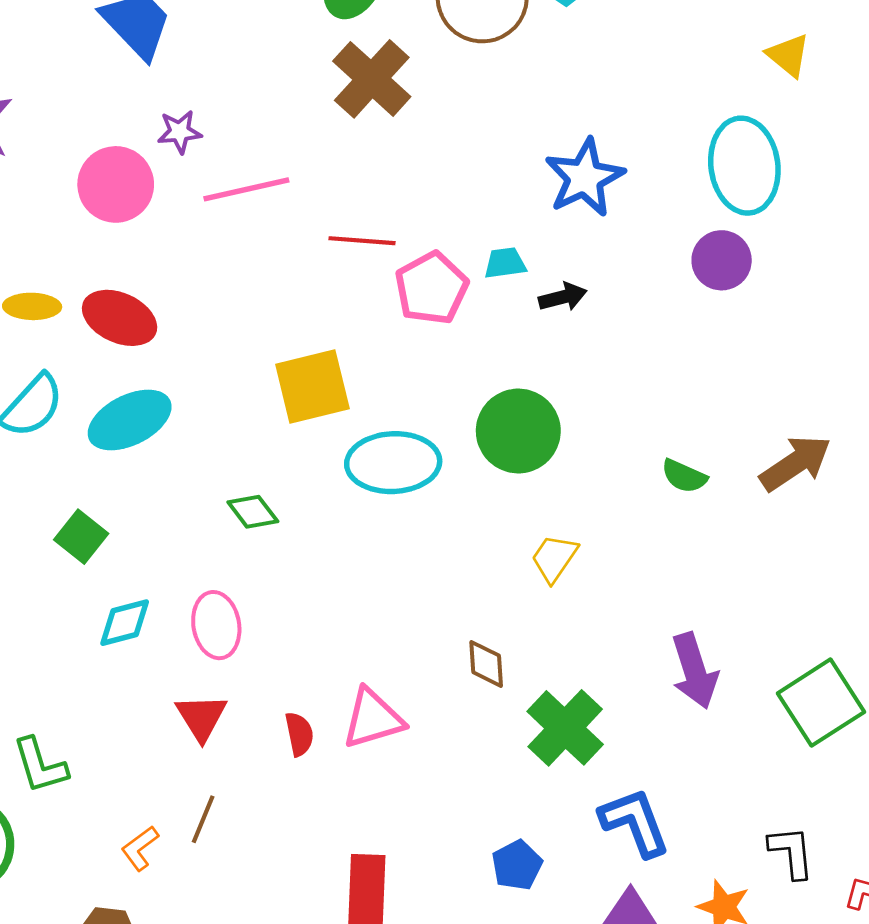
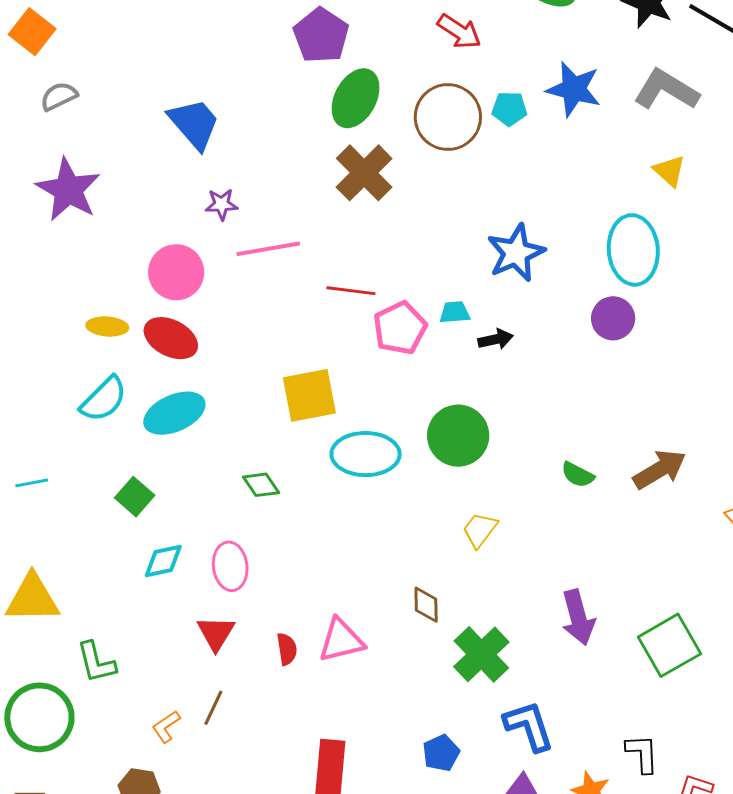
pink circle: (116, 184) -> (176, 272), moved

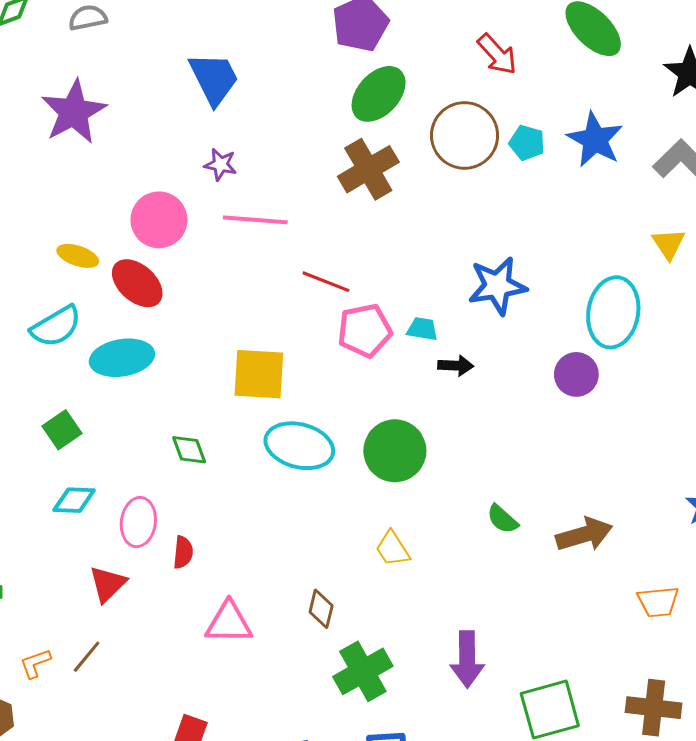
yellow trapezoid: (480, 530) -> (393, 549), turned -84
red semicircle: (287, 649) -> (183, 552), moved

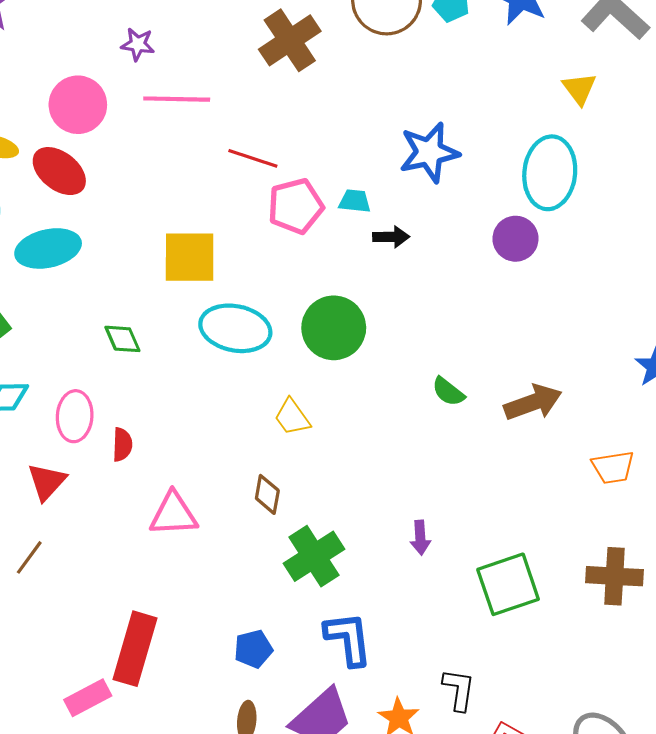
yellow triangle: (669, 244) -> (579, 89), moved
yellow trapezoid: (393, 549) -> (292, 417), moved
purple arrow: (467, 659) -> (420, 538), size x0.6

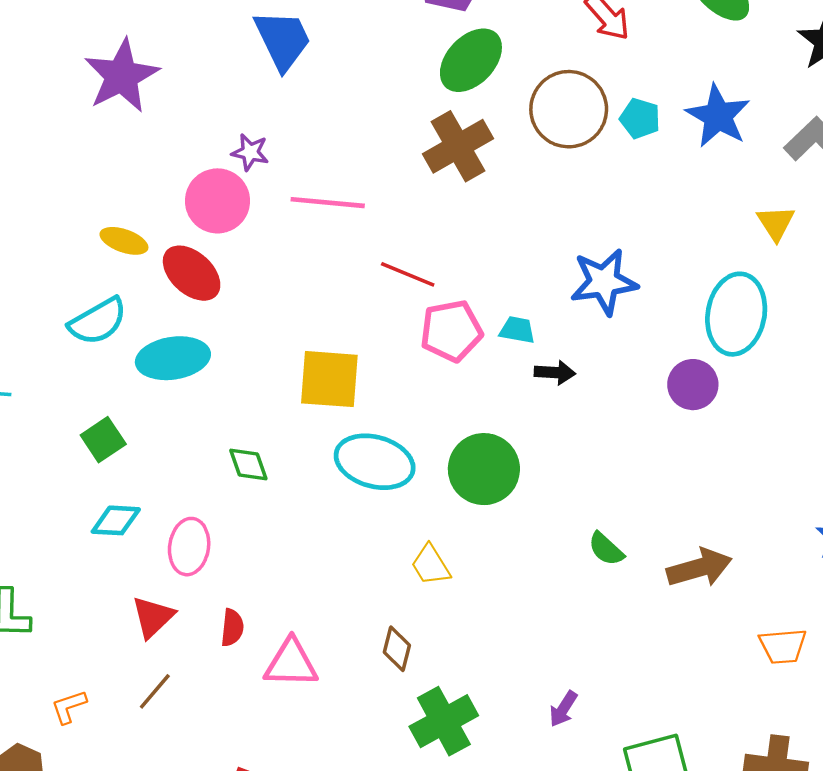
purple star: (138, 44) -> (250, 152), moved
red semicircle: (122, 445) -> (232, 628), moved
purple arrow: (420, 538) -> (563, 709), turned 32
brown line: (29, 557) -> (155, 691), moved

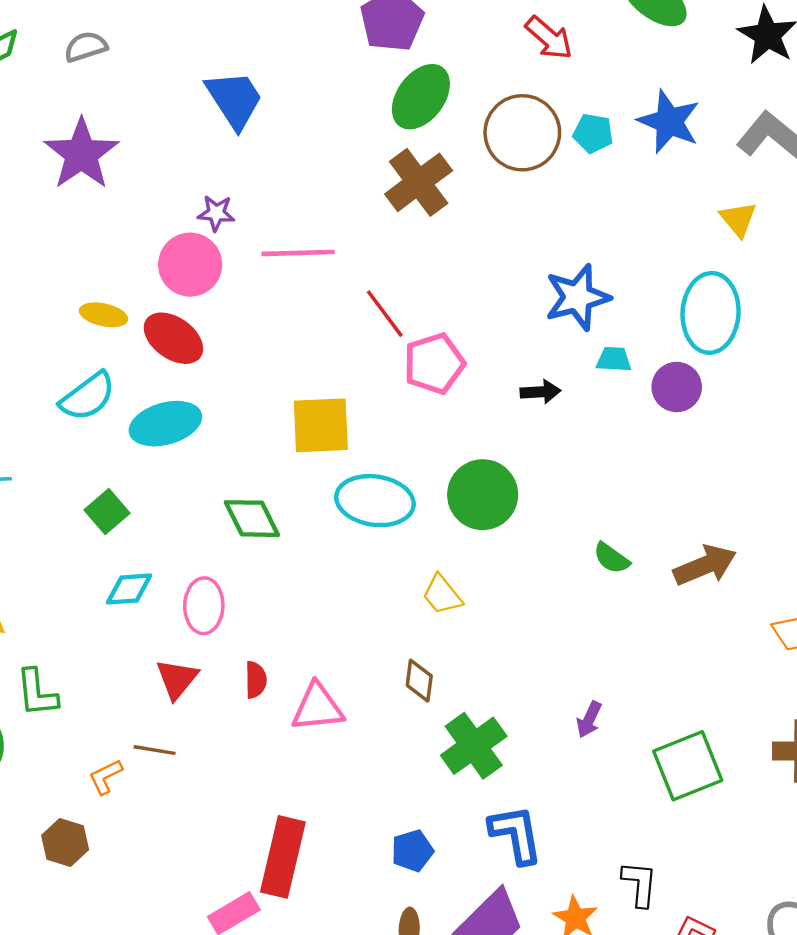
red line: (408, 274) -> (385, 314), turned 38
cyan trapezoid: (517, 330) -> (614, 359), moved
green diamond: (248, 465) -> (252, 519), size x1.4
brown line: (155, 691) -> (155, 750), moved, turned 66

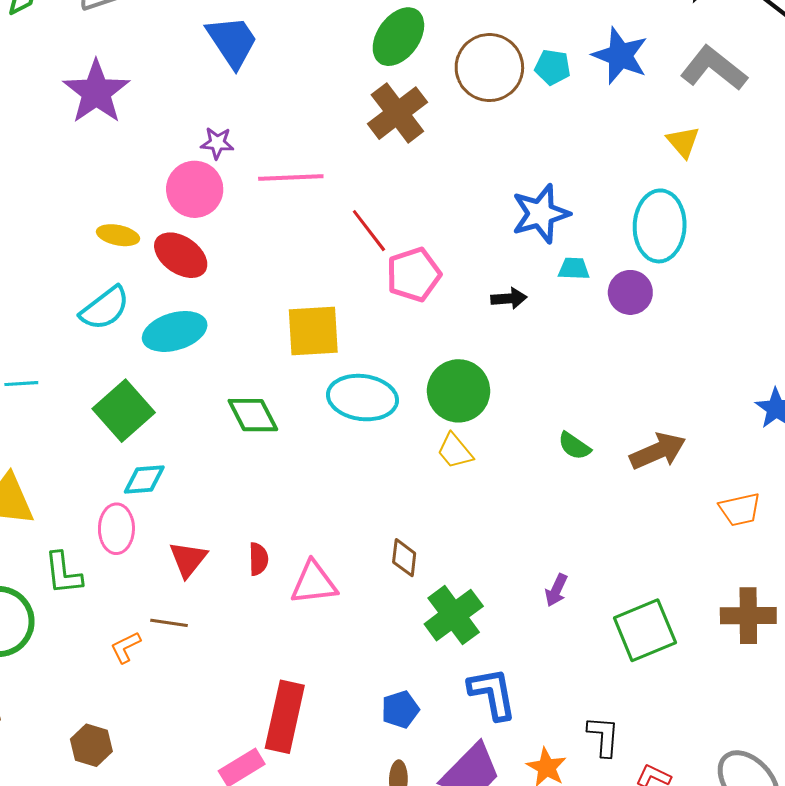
green square: (107, 512) -> (124, 411), size x1.5
yellow trapezoid: (442, 595) -> (455, 451), moved
pink ellipse: (204, 606) -> (116, 529), moved
brown hexagon: (65, 843) -> (91, 745), moved

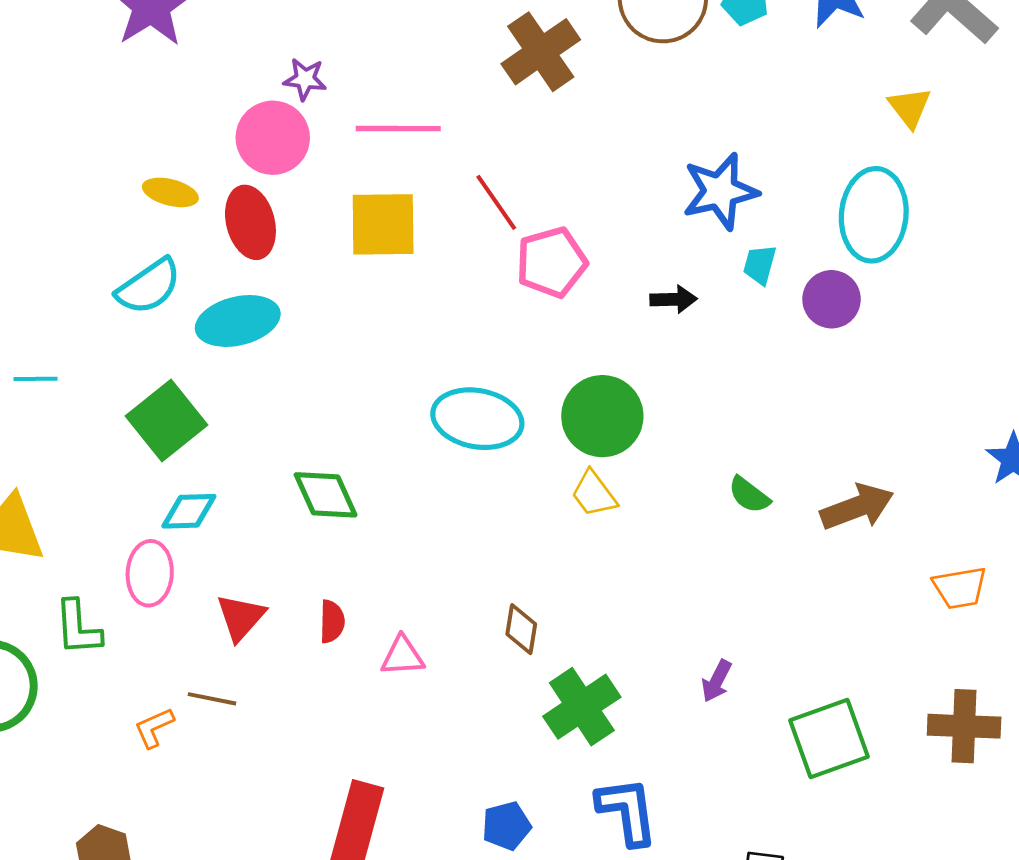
red ellipse: (181, 255) -> (250, 222), turned 38
cyan trapezoid: (574, 269) -> (760, 265), turned -80
yellow square: (313, 331) -> (383, 224), moved
green diamond: (253, 415) -> (326, 495), moved
pink triangle: (314, 583) -> (402, 656), size x0.7

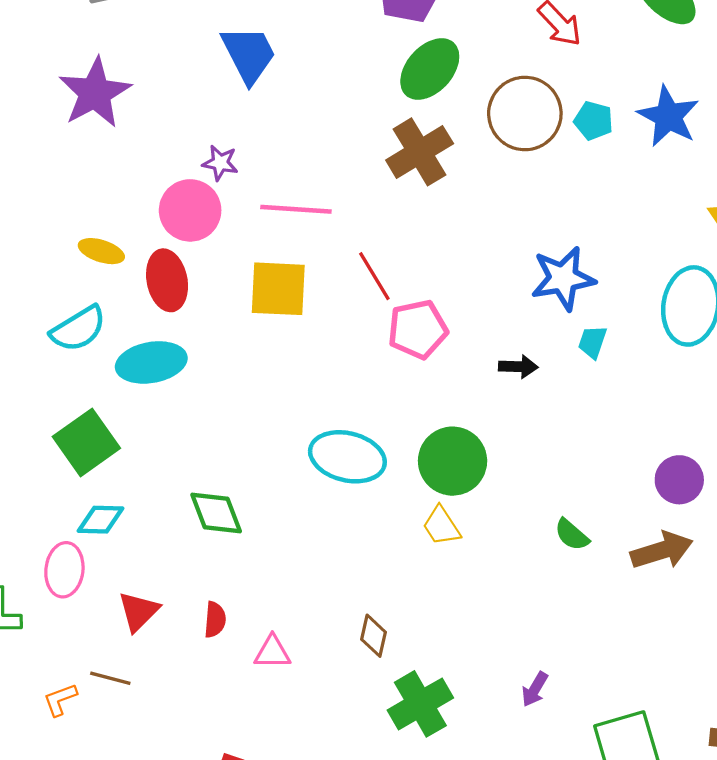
purple circle: (832, 299) -> (679, 480), moved

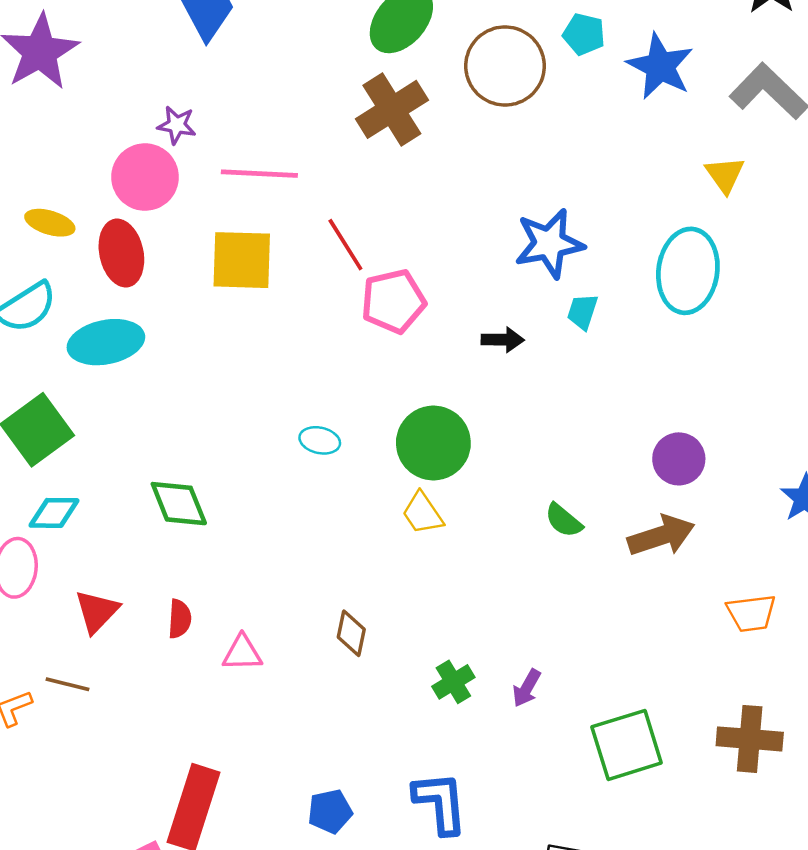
cyan pentagon: (594, 121) -> (584, 34), moved
cyan ellipse: (347, 457) -> (320, 440), size x0.5
green cross: (420, 704) -> (453, 682), moved, size x0.6

